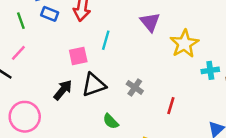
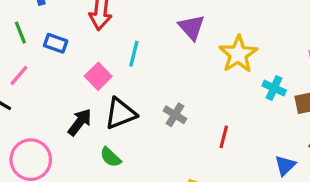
blue rectangle: (50, 14) -> (56, 43), moved
pink square: (78, 56) -> (98, 76), turned -30
cyan cross: (210, 70) -> (274, 88), turned 35
green semicircle: (111, 121) -> (110, 157), moved

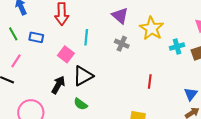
cyan cross: (274, 88) -> (177, 47), turned -32
gray cross: (175, 115) -> (122, 44), moved

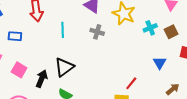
pink square: (66, 54) -> (19, 70), moved
red line: (150, 82) -> (131, 83), moved, turned 40
blue triangle: (191, 94) -> (160, 63), moved

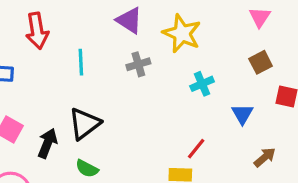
cyan cross: (150, 28) -> (202, 84), moved
gray cross: (97, 32) -> (138, 64), turned -32

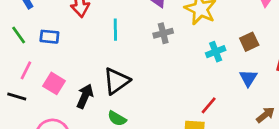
brown square: (261, 62) -> (249, 42), moved

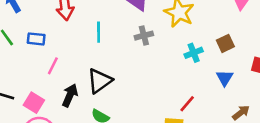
pink line: (26, 70) -> (53, 66), moved
pink square: (54, 83) -> (34, 103), moved

